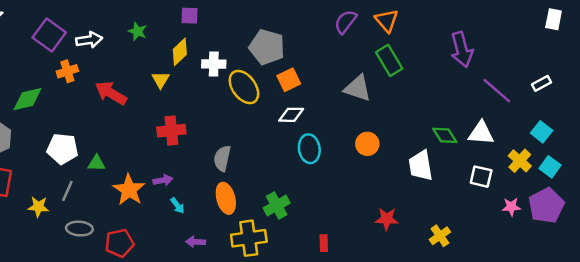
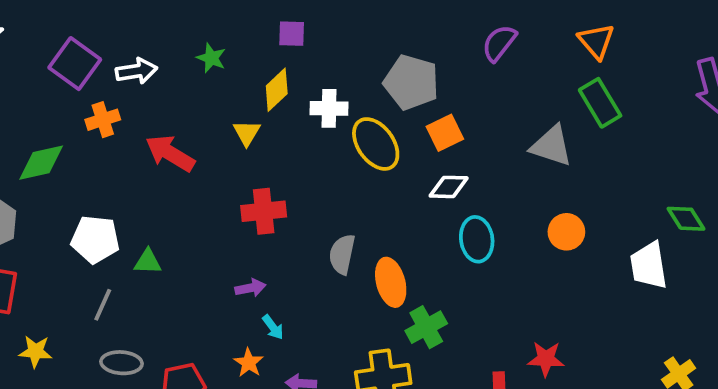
purple semicircle: (346, 22) -> (499, 43), moved
orange star: (129, 190) -> (249, 363), moved, size x0.6
orange ellipse: (226, 198) -> (391, 282), moved
yellow star: (38, 207) -> (36, 351), moved
red star: (387, 219) -> (546, 359), moved

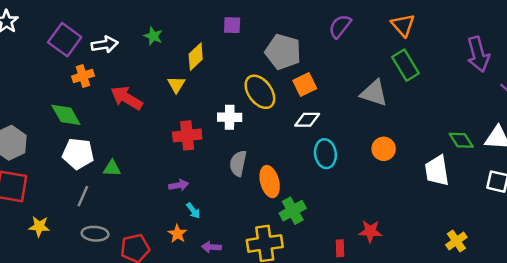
purple square: (292, 34) -> (232, 25), moved
white cross: (329, 108) -> (230, 117), moved
green diamond: (41, 163) -> (66, 115), moved, turned 72

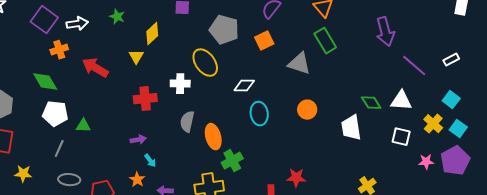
orange square: (305, 85) -> (264, 41), moved

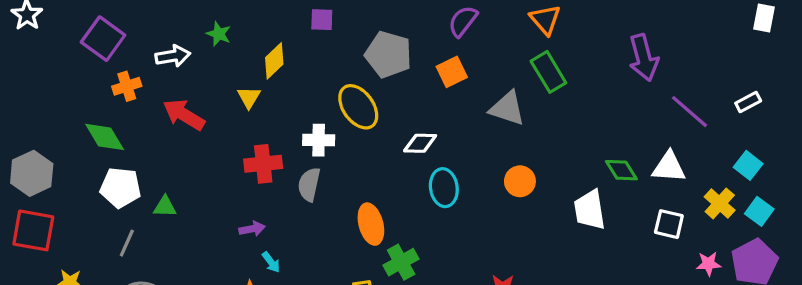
white arrow: (77, 24) -> (173, 56), moved
gray semicircle: (187, 122) -> (309, 184), moved

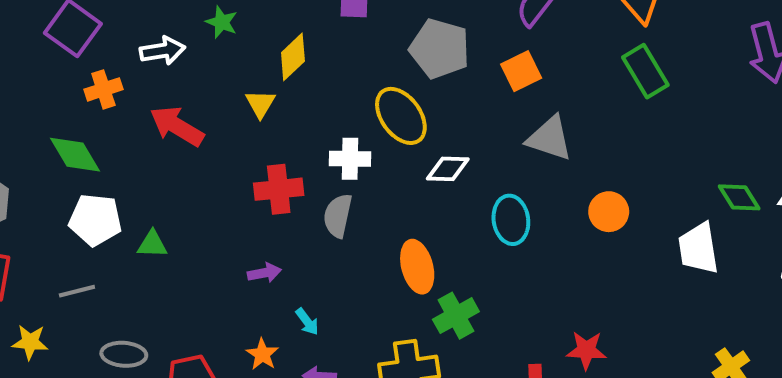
gray triangle: (507, 108) -> (550, 138), moved
white diamond: (420, 143) -> (448, 169), moved
gray line: (127, 243) -> (77, 291), moved, turned 52
cyan arrow: (271, 262) -> (307, 322), moved

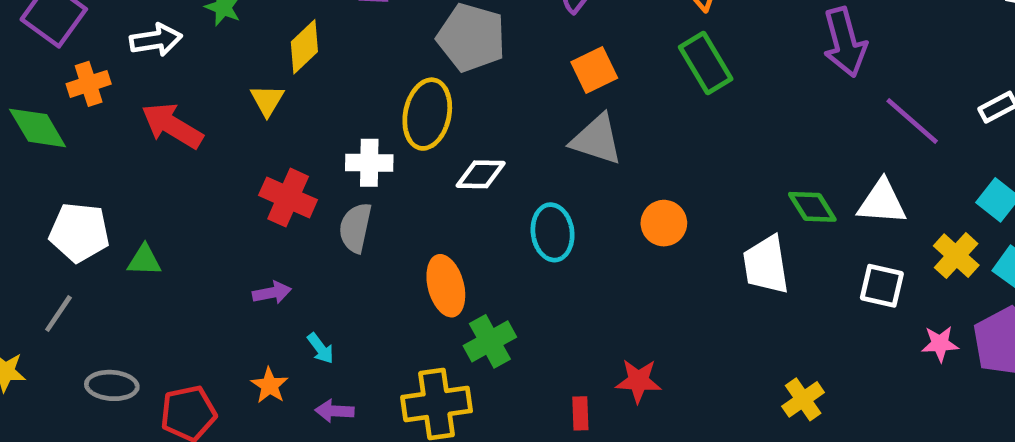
orange square: (521, 71) -> (594, 70), moved
yellow ellipse: (401, 116) -> (427, 114), turned 48
green diamond: (75, 155) -> (38, 128), moved
red cross: (279, 189) -> (288, 198), turned 30
gray line: (77, 291) -> (58, 314), turned -42

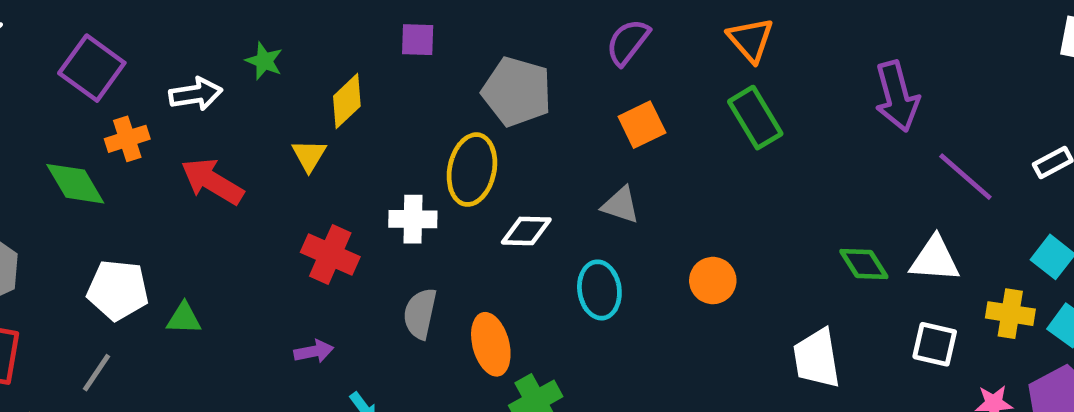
gray triangle: (597, 140) -> (621, 205), moved, size x0.7
gray semicircle: (355, 228) -> (420, 314), moved
yellow cross: (956, 256) -> (1010, 314), turned -33
white trapezoid: (766, 265) -> (817, 358), moved

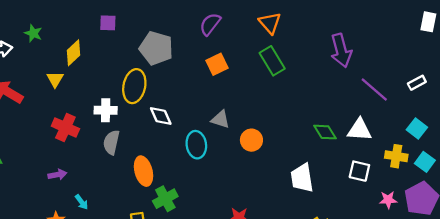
gray triangle: (621, 205) -> (220, 119), moved
white diamond: (526, 231) -> (161, 116), turned 65
gray semicircle: (420, 314) -> (111, 142), moved

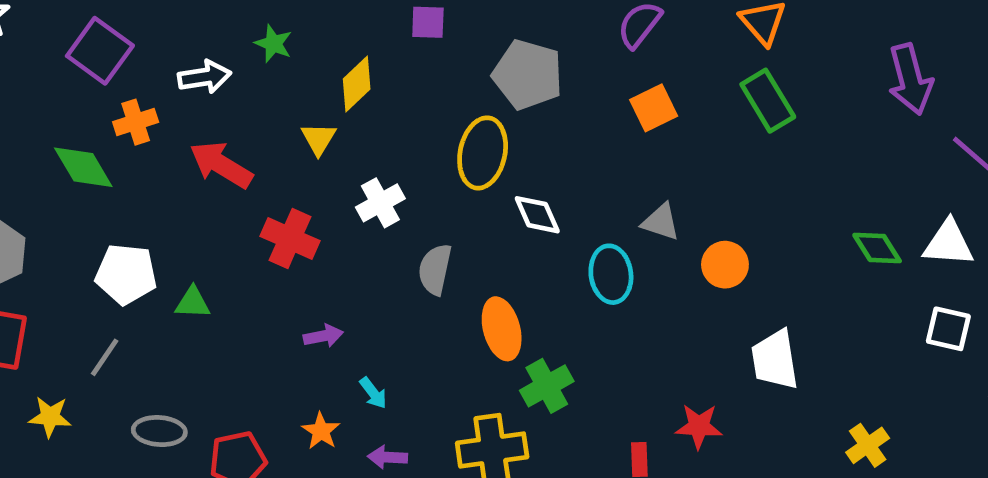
white cross: (106, 110) -> (380, 203), moved, turned -30
red cross: (65, 127) -> (290, 239), moved
white trapezoid: (302, 178) -> (775, 360), moved

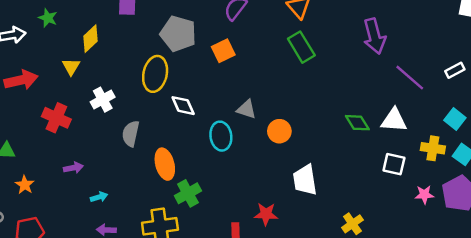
orange square: (654, 108) -> (223, 51), moved
red arrow: (221, 165) -> (21, 80), turned 136
cyan arrow: (373, 393) -> (99, 197), turned -70
orange star: (321, 431) -> (25, 185), moved

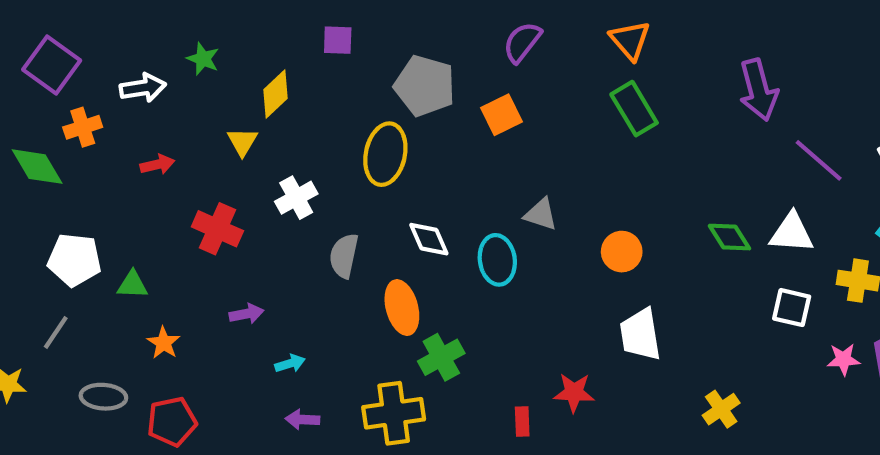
red arrow: (21, 80) -> (157, 165), size x0.6
white diamond: (183, 106) -> (429, 239), moved
orange circle: (279, 131) -> (622, 252), moved

